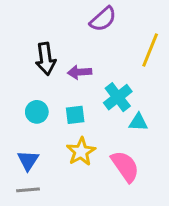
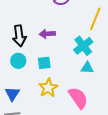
black arrow: (46, 59) -> (19, 36), moved
cyan cross: (118, 97) -> (83, 46), moved

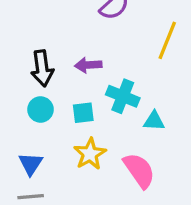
cyan cross: (83, 46) -> (123, 96), moved, turned -30

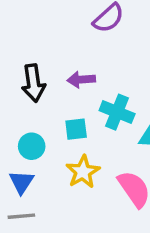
cyan circle: (40, 109) -> (32, 146), moved

